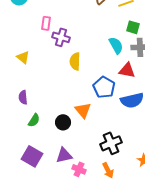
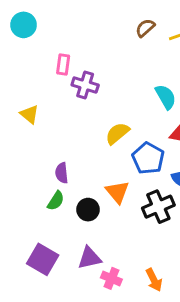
yellow semicircle: (75, 61) -> (117, 133), moved, turned 48
purple semicircle: (23, 97) -> (62, 173), moved
green semicircle: (34, 120) -> (56, 201), moved
black cross: (111, 143) -> (158, 207), moved

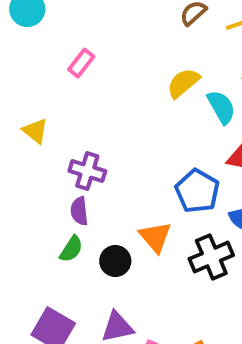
pink rectangle: (63, 64) -> (81, 63), turned 30
purple cross: (85, 85) -> (87, 171), moved
yellow semicircle: (117, 133) -> (183, 83), moved

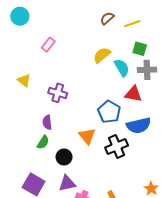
purple cross: (87, 171) -> (58, 93), moved
black circle: (115, 261) -> (64, 157), moved

